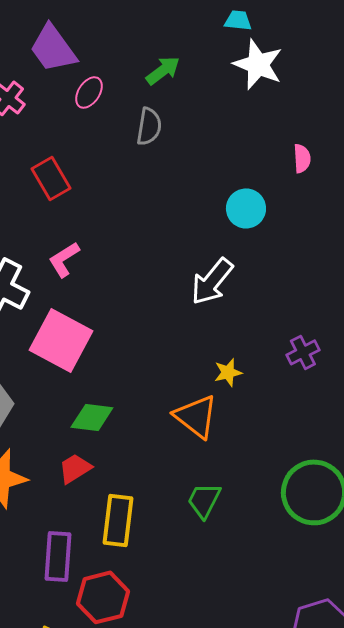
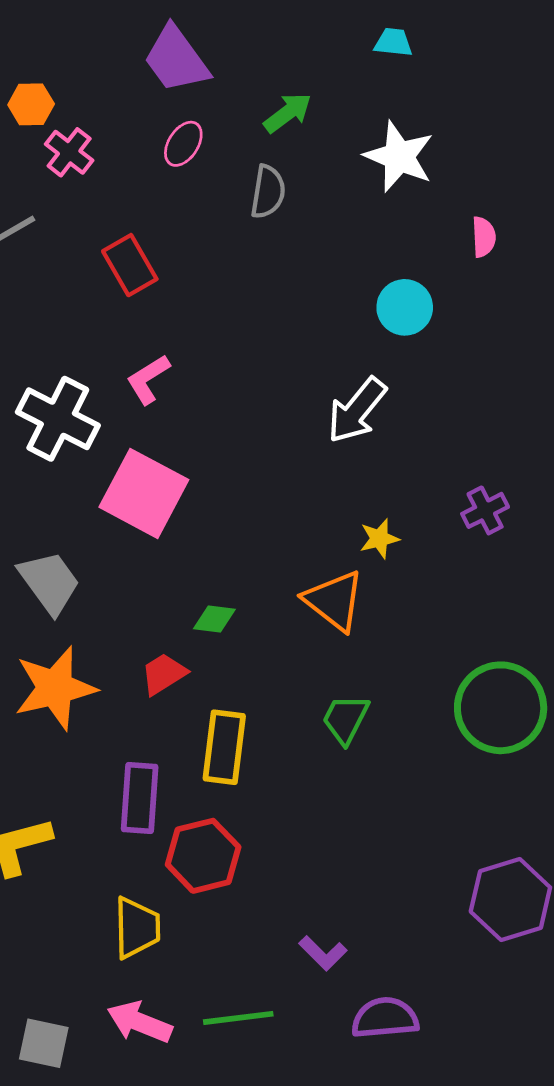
purple trapezoid: (53, 48) -> (176, 59), moved
white star: (258, 64) -> (399, 157), moved
green diamond: (92, 417) -> (214, 619), moved, size x0.7

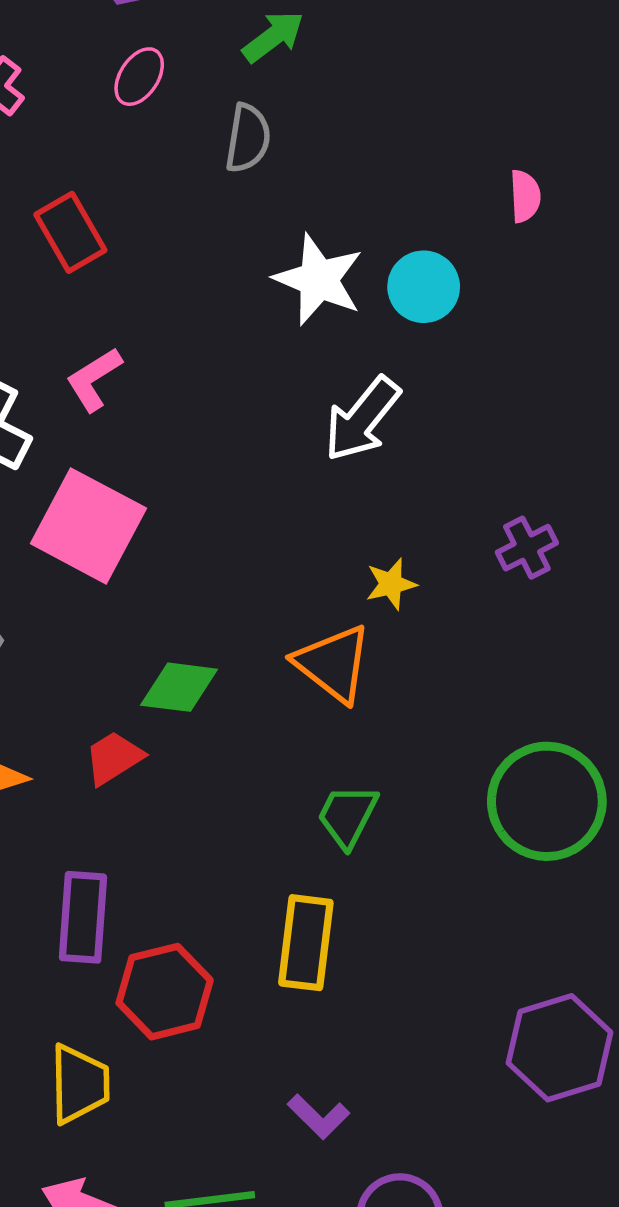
white star: (399, 157) -> (319, 280), moved
green diamond: (214, 619) -> (179, 687), size x1.4
yellow rectangle: (224, 747) -> (306, 943), moved

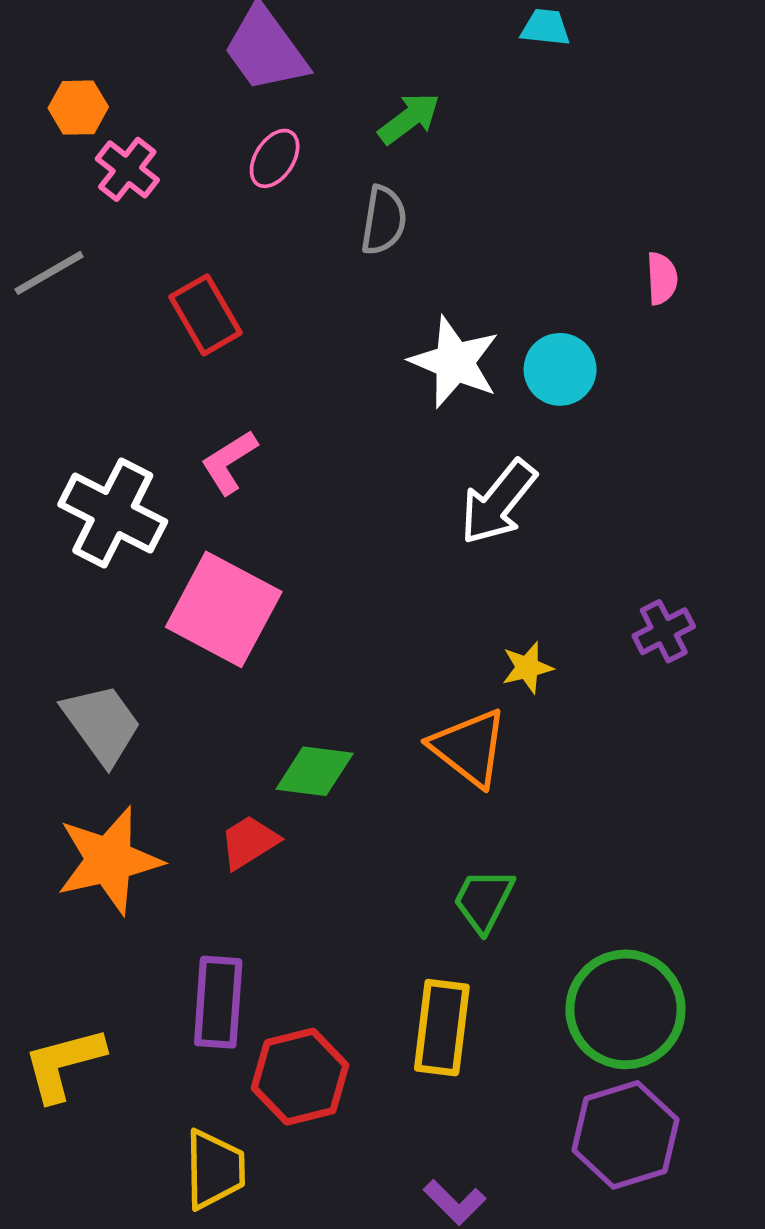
green circle: (547, 801) -> (625, 1009), moved
purple hexagon: (560, 1048) -> (625, 1135), moved

